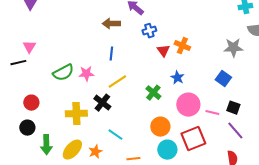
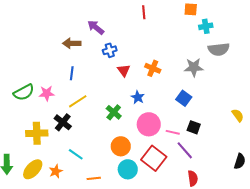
orange cross: (182, 46) -> (153, 68), moved
purple line: (235, 131) -> (185, 150), moved
red square: (193, 139) -> (154, 158), turned -30

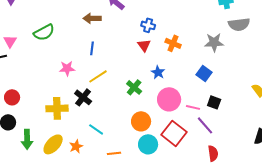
blue cross: (110, 50) -> (148, 25), moved, turned 32
green semicircle: (24, 92) -> (44, 32), moved

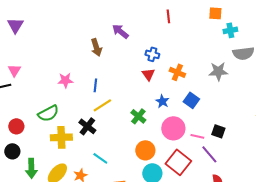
brown arrow: (92, 18) -> (96, 47), turned -108
green semicircle: (44, 32) -> (48, 113), moved
blue line: (92, 48) -> (95, 85), moved
pink star: (67, 68) -> (65, 80), moved
blue square: (204, 73) -> (191, 100), moved

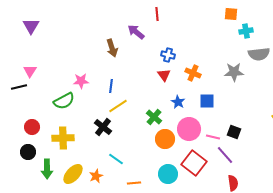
red line: (168, 16) -> (157, 14), moved
blue square: (191, 100) -> (207, 101), turned -35
green semicircle: (48, 113) -> (64, 101), moved
yellow cross: (61, 137) -> (63, 138), moved
orange circle: (145, 150) -> (165, 139), moved

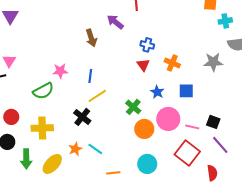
purple line: (225, 155) -> (220, 145), moved
red square: (194, 163) -> (187, 153), moved
orange star: (96, 176) -> (75, 149), moved

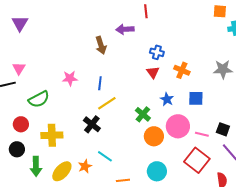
purple arrow: (115, 22) -> (125, 29), turned -42
green semicircle: (43, 91) -> (39, 99), moved
orange star: (75, 149) -> (85, 166), moved

